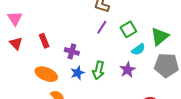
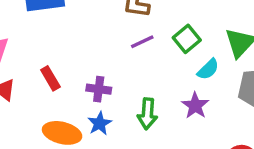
purple line: (102, 27) -> (142, 42), turned 40
blue star: (77, 73) -> (100, 123), moved

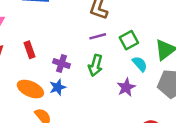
cyan semicircle: (208, 69) -> (140, 64), turned -98
green arrow: (147, 114) -> (95, 65), moved

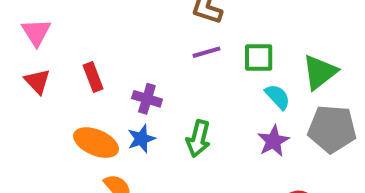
green square: (129, 40) -> (259, 57), turned 30
green arrow: (95, 65) -> (198, 139), moved
purple star: (126, 87) -> (273, 141), moved

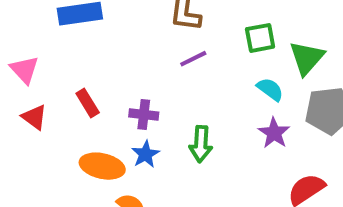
green square: (259, 57) -> (260, 38), moved

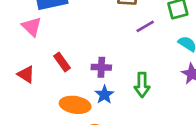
purple line: (193, 59) -> (145, 26), moved
pink triangle: (24, 70) -> (32, 27), moved

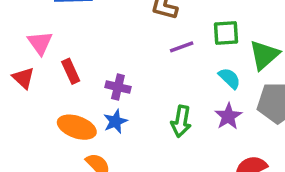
pink triangle: (32, 27) -> (40, 43), moved
green arrow: (142, 85) -> (181, 121), moved

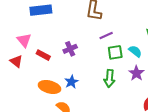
green square: (226, 33) -> (115, 52), moved
red rectangle: (71, 71) -> (43, 55), turned -32
purple cross: (118, 87) -> (70, 49), moved, turned -32

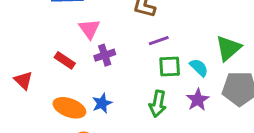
pink triangle: (24, 40) -> (89, 29), moved
red triangle: (16, 61) -> (23, 80), moved

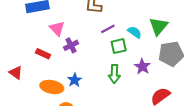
cyan semicircle: (199, 68) -> (135, 32), moved

